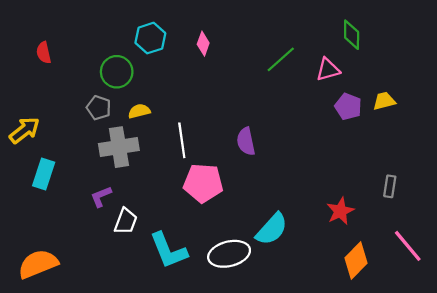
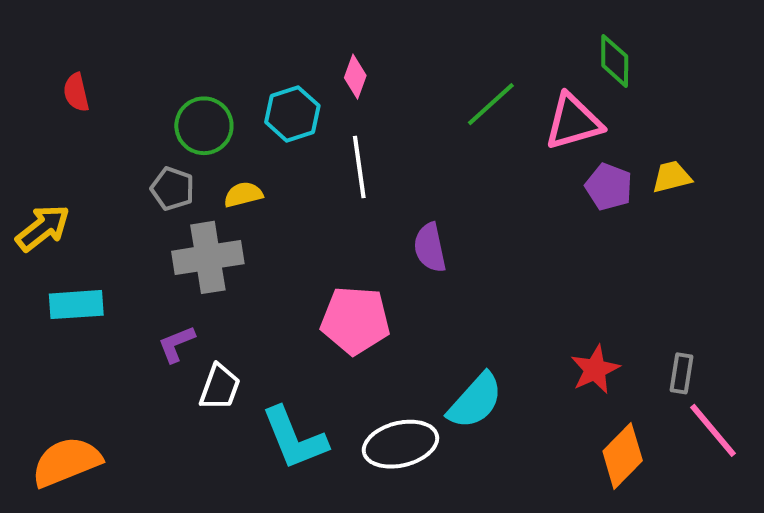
cyan hexagon: (150, 38) -> (292, 114), moved
pink triangle: (328, 69) -> (573, 122), size x1.4
white line: (182, 140) -> (359, 167), moved
cyan rectangle: (44, 174) -> (76, 305), turned 68
gray rectangle: (390, 186) -> (681, 373), moved

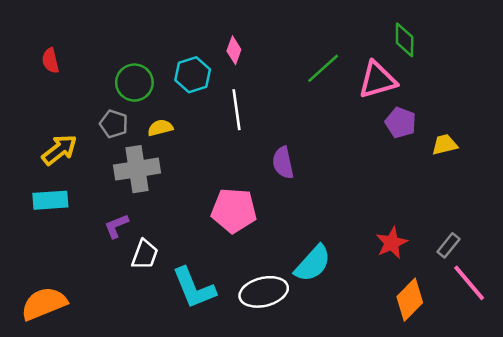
yellow trapezoid: (672, 177) -> (445, 145), moved
yellow arrow: (43, 228) -> (59, 150), moved
gray rectangle: (681, 373) -> (448, 245), turned 30

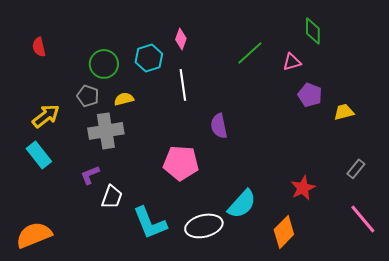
pink triangle: (377, 80) -> (292, 62), size x0.6
cyan rectangle: (50, 200) -> (39, 155), turned 56
gray rectangle: (448, 245) -> (356, 169), moved
orange diamond: (410, 300) -> (284, 232), moved

